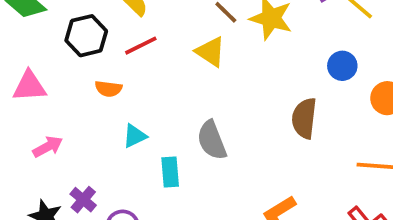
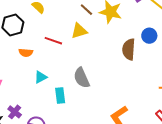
red line: (141, 46) -> (53, 41), moved, turned 48
yellow triangle: (210, 52) -> (79, 31), turned -48
brown semicircle: (304, 118) -> (129, 49), moved

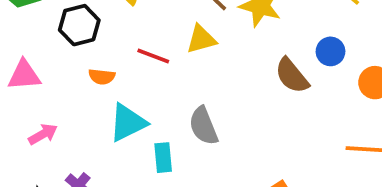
brown semicircle: (129, 49) -> (292, 76), turned -45
cyan triangle: (41, 77) -> (128, 123), size x1.6

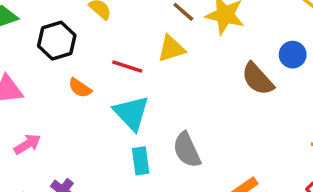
orange semicircle: (102, 77) -> (80, 88), turned 30
cyan triangle: (128, 123) -> (131, 113), moved, turned -45
gray semicircle: (204, 126) -> (187, 150), moved

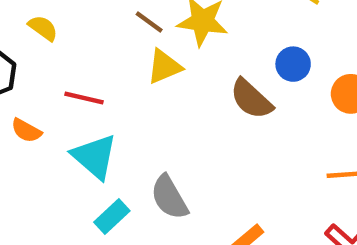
yellow triangle: (171, 49) -> (164, 67), moved
cyan rectangle: (141, 161) -> (112, 217), turned 60

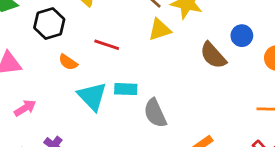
cyan triangle: (95, 157) -> (92, 96), moved
cyan rectangle: (112, 217) -> (126, 89), moved, turned 40

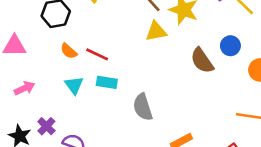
red line: (107, 45) -> (97, 54), moved
cyan rectangle: (126, 89) -> (107, 82), moved
cyan triangle: (92, 96) -> (74, 85), moved, size x0.7

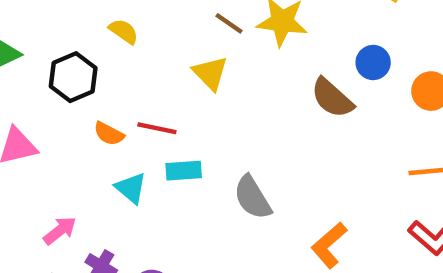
yellow triangle: (156, 31) -> (210, 73), moved, turned -50
pink arrow: (24, 88) -> (60, 231), moved

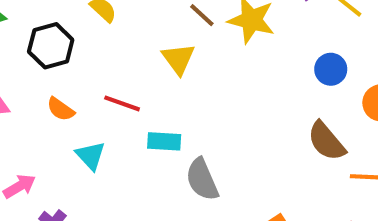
brown semicircle: (332, 98) -> (326, 141), moved
orange semicircle: (109, 134) -> (61, 109), moved
cyan rectangle: (184, 171) -> (164, 141), moved

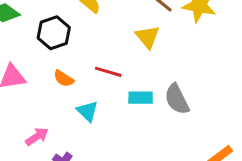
gray semicircle: (202, 179) -> (177, 99), moved

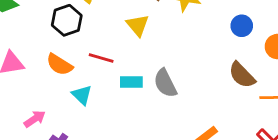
black hexagon: (54, 33) -> (67, 20), moved
orange semicircle: (64, 79) -> (59, 65), size x1.4

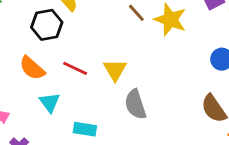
yellow triangle: (138, 25) -> (115, 70), moved
cyan rectangle: (131, 82) -> (85, 129), moved

